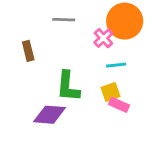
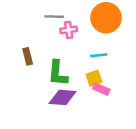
pink cross: (103, 38) -> (69, 30), moved, turned 35
brown rectangle: (28, 51) -> (28, 56), moved
purple diamond: (49, 115) -> (63, 97), moved

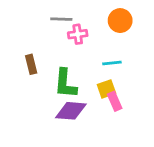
orange circle: (106, 18) -> (120, 21), size x0.7
pink rectangle: (101, 89) -> (115, 101), turned 42

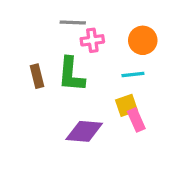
orange circle: (120, 21) -> (143, 40), moved
green L-shape: (65, 83) -> (71, 74), moved

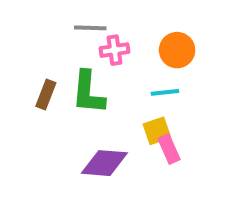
brown rectangle: (37, 76) -> (46, 94), turned 35

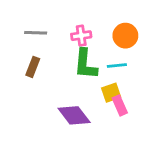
gray line: (90, 28) -> (36, 33), moved
green L-shape: (88, 92) -> (85, 64), moved
purple diamond: (104, 163) -> (74, 115), turned 48

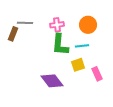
brown rectangle: (33, 67) -> (13, 34), moved
pink rectangle: (120, 105) -> (97, 74), moved

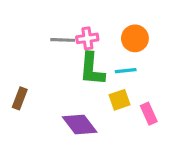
gray line: (25, 23) -> (63, 40), moved
brown rectangle: (13, 34) -> (20, 98), moved

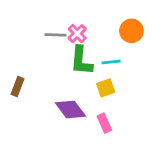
pink cross: (87, 38) -> (77, 34), turned -36
orange circle: (135, 38) -> (131, 31), moved
pink rectangle: (149, 114) -> (104, 123), moved

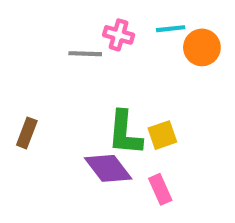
pink cross: (77, 34) -> (119, 35), moved, turned -30
green L-shape: (81, 61) -> (125, 133), moved
cyan line: (111, 62) -> (171, 29), moved

